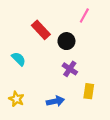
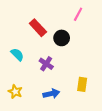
purple cross: (70, 69) -> (46, 64), moved

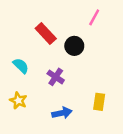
yellow star: (15, 92) -> (18, 101), moved

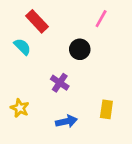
red rectangle: (46, 33) -> (37, 21), moved
cyan semicircle: (21, 66) -> (22, 47), moved

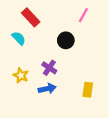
yellow star: (20, 108) -> (21, 75), moved
blue arrow: (66, 121) -> (47, 89), moved

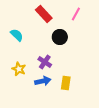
red rectangle: (31, 17) -> (44, 14), moved
yellow rectangle: (88, 90) -> (66, 83), moved

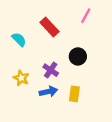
red rectangle: (44, 14) -> (50, 27), moved
black circle: (60, 37) -> (78, 56), moved

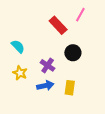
red rectangle: (50, 27) -> (58, 25), moved
cyan semicircle: (19, 39) -> (18, 46), moved

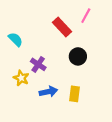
cyan semicircle: (18, 46) -> (15, 39), moved
purple cross: (48, 65) -> (38, 64), moved

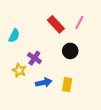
pink line: (86, 16) -> (79, 22), moved
cyan semicircle: (15, 39) -> (14, 36), turned 72

